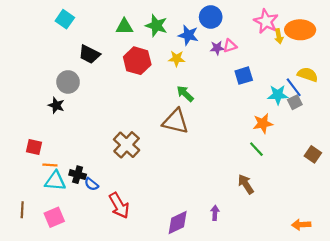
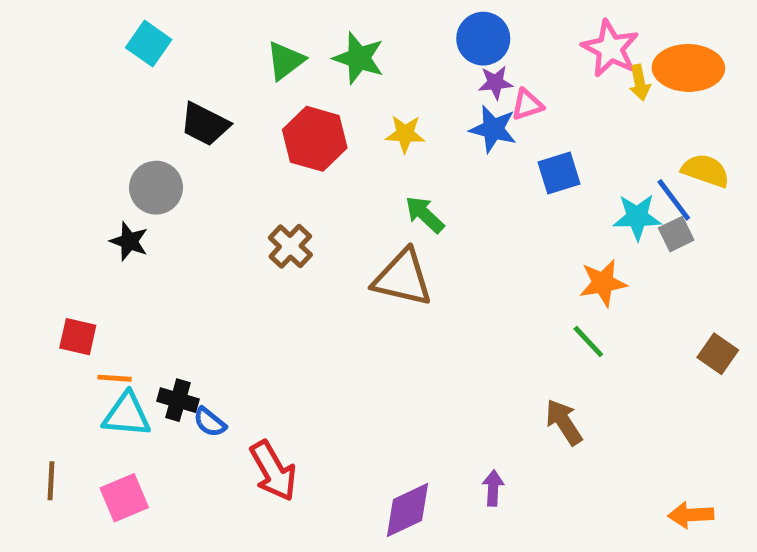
green triangle: (124, 27) -> (285, 61), turned -36
blue star: (188, 35) -> (493, 129), moved
purple star: (217, 48) -> (495, 83), moved
brown cross: (127, 145) -> (290, 246), moved, size x0.7

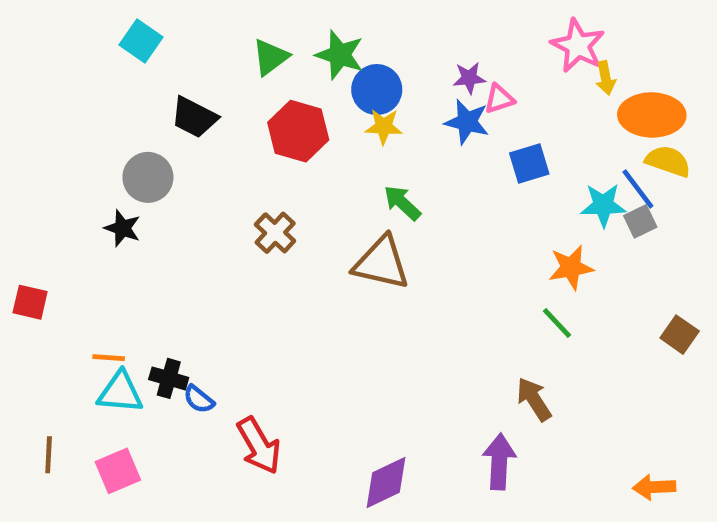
blue circle: (483, 39) -> (377, 90), moved
orange ellipse: (688, 68) -> (652, 115), moved
red square: (78, 337) -> (30, 302), moved
purple arrow: (493, 488) -> (499, 462), moved, size x1.6

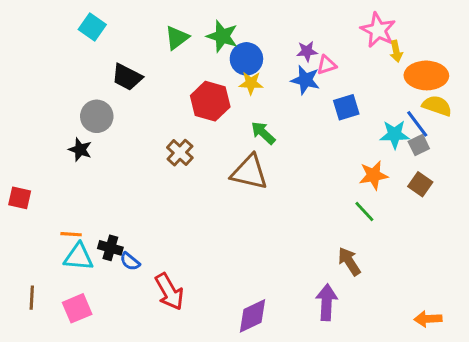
red hexagon: (298, 131) -> (210, 101), moved
brown square: (680, 335) -> (420, 184), moved

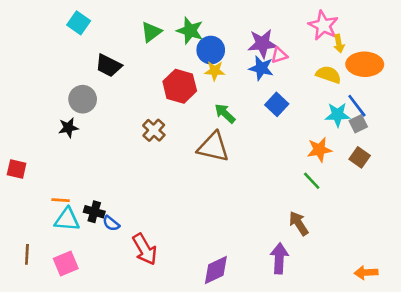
purple star: (307, 51) -> (262, 44), size x1.6
yellow semicircle: (437, 106) -> (328, 75), moved
blue square: (346, 107) -> (277, 104), moved, turned -30
black star: (80, 150) -> (68, 128), turned -30

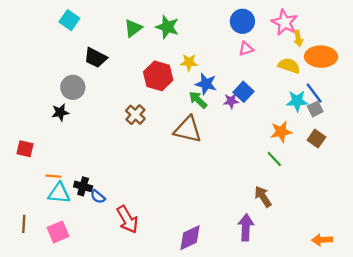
purple star: (262, 44) -> (231, 101), moved, size x0.6
blue circle: (211, 50) -> (242, 21), moved
blue star: (261, 68) -> (206, 84), moved
red square: (17, 169) -> (25, 149), moved

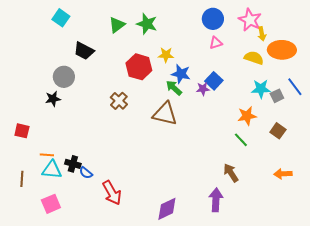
blue line: (314, 93) -> (295, 87), moved
brown square: (316, 139) -> (278, 131), moved
brown line: (24, 224) -> (22, 179), moved
orange arrow: (322, 240) -> (283, 174), moved

